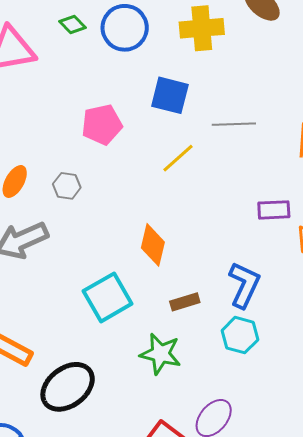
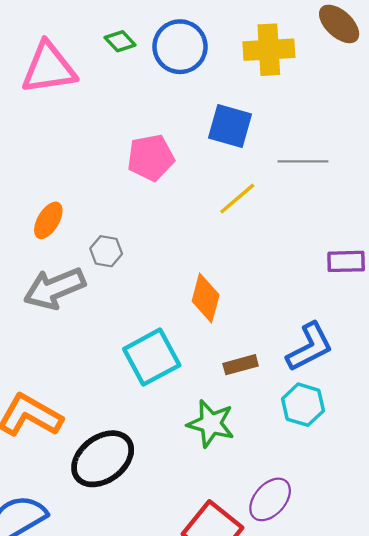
gray hexagon: (67, 186) -> (106, 251), moved
blue L-shape: (244, 285) -> (310, 347), turned 36

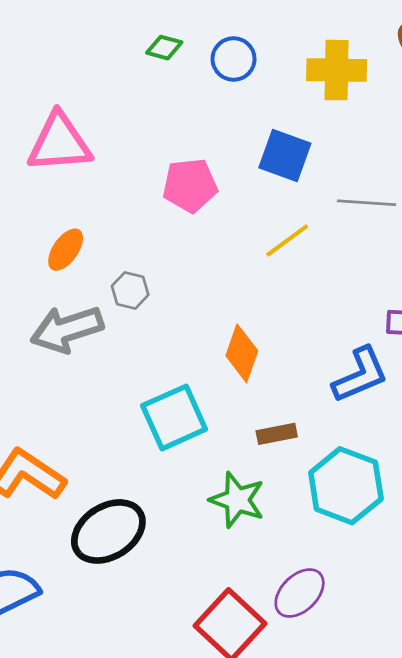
green diamond: (120, 41) -> (164, 48), turned -36
blue circle: (180, 47) -> (234, 59), size x0.7
pink triangle: (49, 68) -> (59, 143), moved
blue L-shape: (310, 347) -> (360, 375), moved
cyan hexagon: (303, 405) -> (346, 486), size x1.5

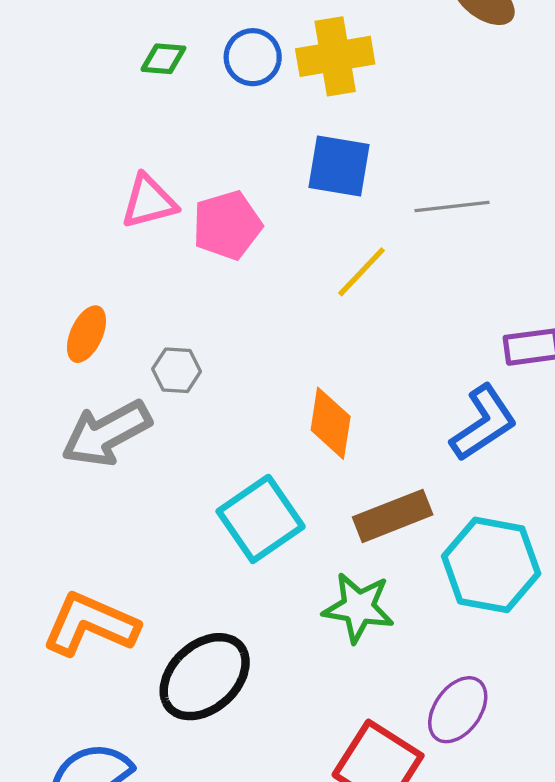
yellow cross: (337, 70) -> (335, 56), moved
pink triangle: (59, 143) -> (149, 201), moved, size x0.7
brown rectangle: (277, 434) -> (393, 516), size x1.5

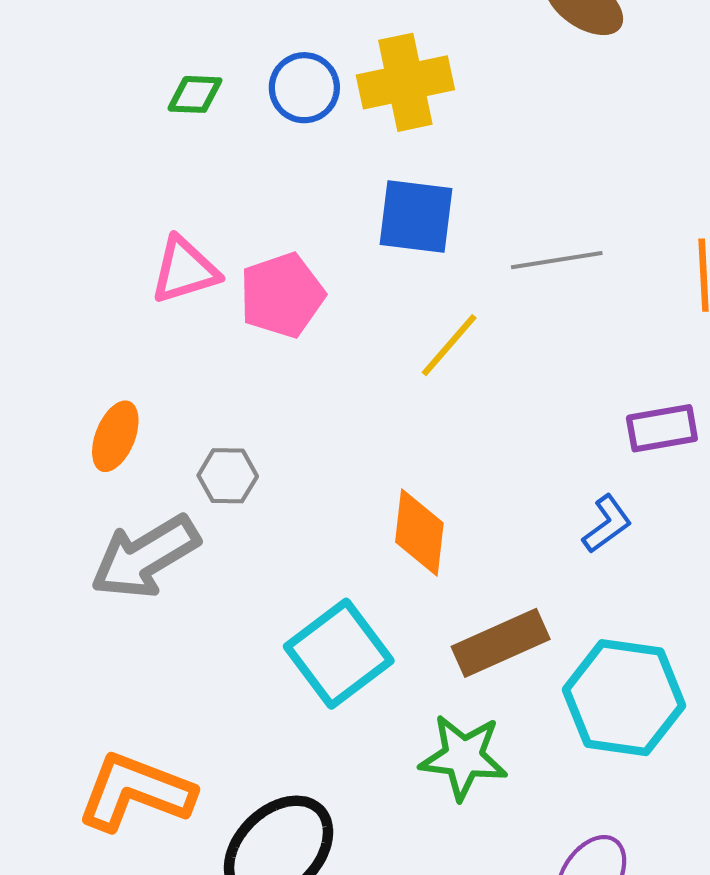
blue L-shape: (484, 423) -> (607, 524), size x0.6

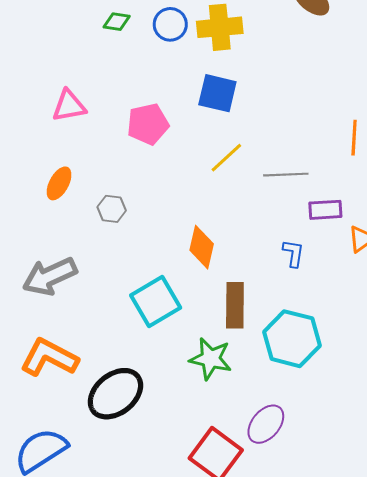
gray line: (557, 260) -> (286, 175), moved
pink triangle: (185, 270) -> (69, 106), moved
blue L-shape: (607, 524) -> (293, 253), turned -52
gray arrow: (145, 557) -> (50, 276), moved
brown rectangle: (501, 643) -> (235, 305), turned -72

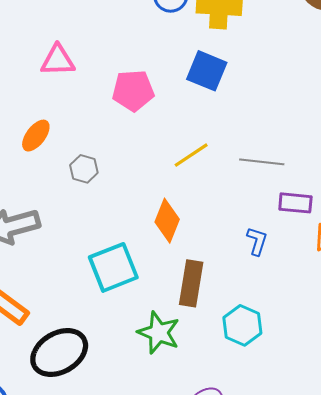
yellow line: (226, 158) -> (191, 155), moved
cyan hexagon: (292, 339) -> (242, 325), size x0.7

